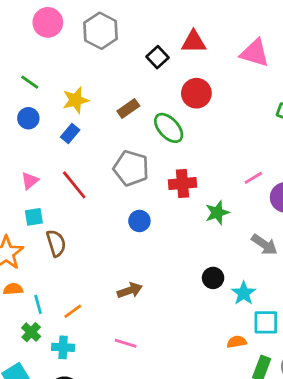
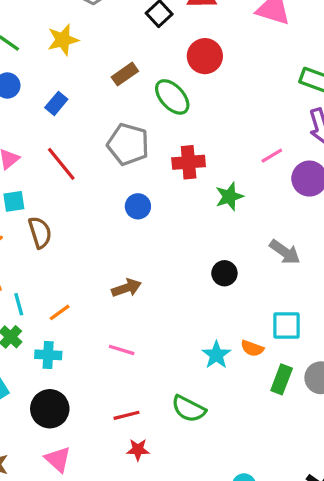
yellow star: (76, 100) -> (63, 40), moved
gray arrow: (264, 245) -> (285, 252), moved
cyan star: (244, 293) -> (216, 355), moved
orange semicircle: (237, 342) -> (252, 348), turned -150

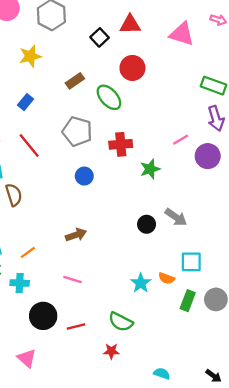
gray arrow: (285, 252) -> (176, 217), moved
black circle: (50, 409) -> (43, 316), moved
red star: (138, 450) -> (111, 351), moved

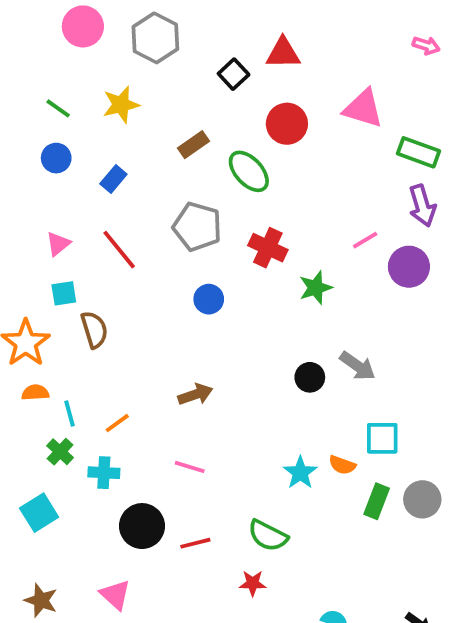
pink triangle: (182, 34) -> (363, 108), moved
red cross: (121, 144) -> (268, 248), turned 30

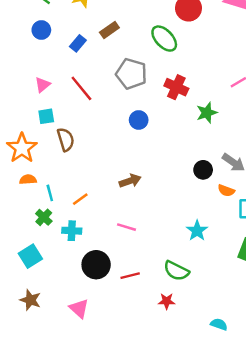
brown rectangle: (193, 145) -> (109, 30), moved
orange semicircle: (342, 465) -> (226, 191), moved
brown star: (41, 600) -> (30, 300), moved

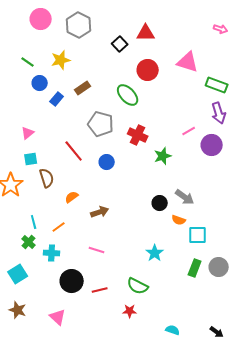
blue circle: (41, 30) -> (40, 83), moved
red line: (81, 88) -> (74, 151), moved
orange semicircle: (28, 180) -> (72, 197), moved, turned -32

